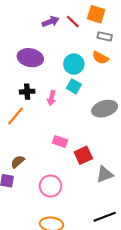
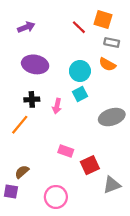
purple arrow: (50, 22) -> (26, 27), moved
cyan square: (74, 86) -> (80, 94), turned 32

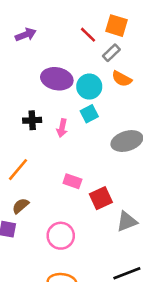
gray rectangle: (112, 43) -> (111, 53), moved, turned -56
purple ellipse: (35, 64) -> (57, 79), moved
orange line: (20, 125) -> (18, 170), moved

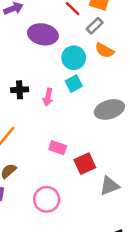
purple ellipse: (57, 79) -> (43, 34), moved

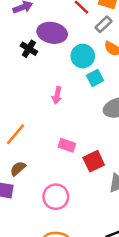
cyan square: (74, 84) -> (95, 78), moved
black cross: (20, 90) -> (29, 49), moved, turned 35

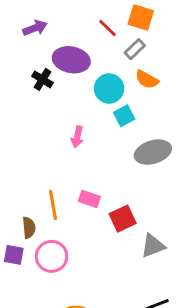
orange line: (15, 134) -> (53, 205), moved, turned -50
brown semicircle: (18, 169) -> (29, 228), turned 126
pink circle: (56, 197) -> (52, 256), moved

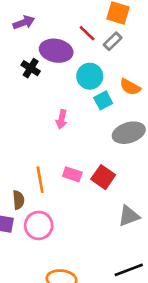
red line: (108, 28) -> (87, 33), moved
orange semicircle: (147, 79) -> (130, 87), moved
red square: (123, 219) -> (103, 177), moved, turned -30

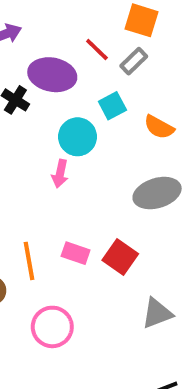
cyan circle: (90, 76) -> (77, 137), moved
cyan square: (103, 100) -> (112, 106), moved
pink circle: (39, 225) -> (52, 327), moved

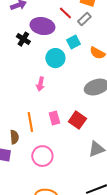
pink arrow: (60, 174) -> (40, 84), moved
pink rectangle: (76, 253) -> (54, 118), turned 56

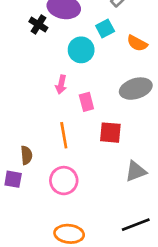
pink rectangle: (54, 118) -> (86, 102), moved
red square: (77, 120) -> (110, 133), turned -30
orange line: (30, 122) -> (64, 135), moved

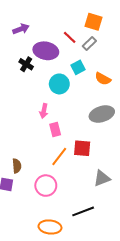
pink rectangle: (86, 102) -> (55, 130), moved
orange line: (64, 135) -> (59, 157), moved, turned 48
black line: (136, 225) -> (83, 211), moved

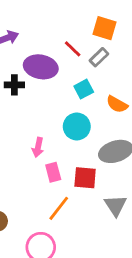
black cross: (26, 64) -> (14, 85), turned -32
cyan circle: (59, 84) -> (77, 126), moved
red square: (82, 148) -> (85, 178), moved
gray triangle: (102, 178) -> (116, 206), moved, turned -42

